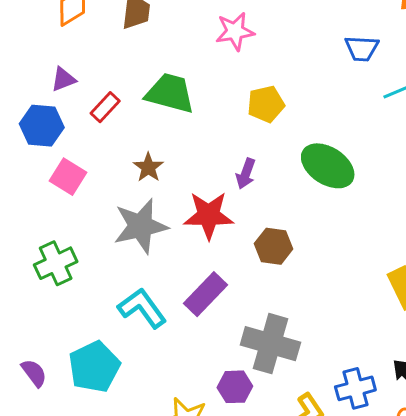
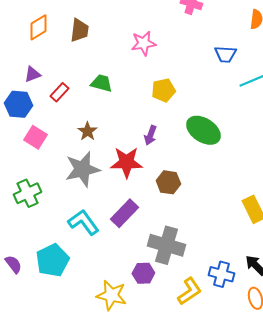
green trapezoid: (170, 93) -> (101, 83), size x0.7
blue cross: (355, 388) -> (221, 274), turned 30

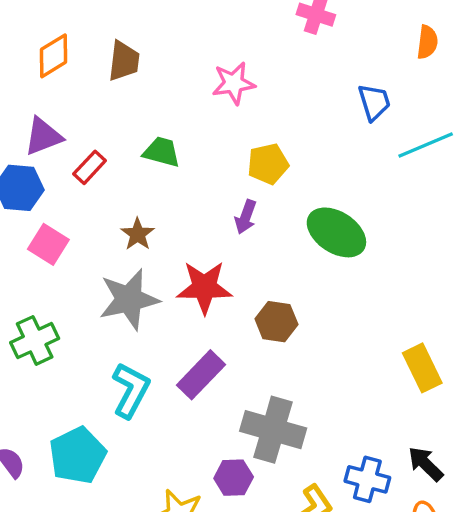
blue trapezoid: (225, 54) -> (374, 102), turned -110
purple triangle: (32, 74) -> (43, 136), size x1.4
purple arrow: (150, 135) -> (246, 217), moved
cyan L-shape: (83, 222) -> (131, 390), turned 64

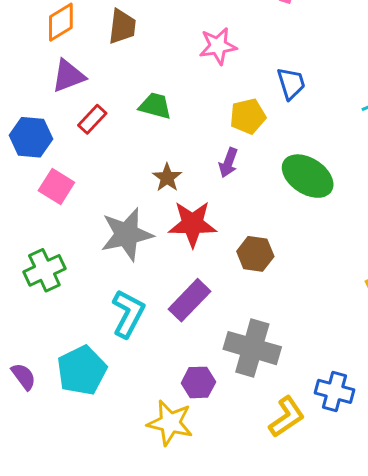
blue trapezoid: (374, 102) -> (291, 83), moved
purple triangle: (43, 136) -> (68, 76), moved
brown star: (138, 234) -> (167, 178), moved
purple hexagon: (234, 478) -> (198, 382), moved

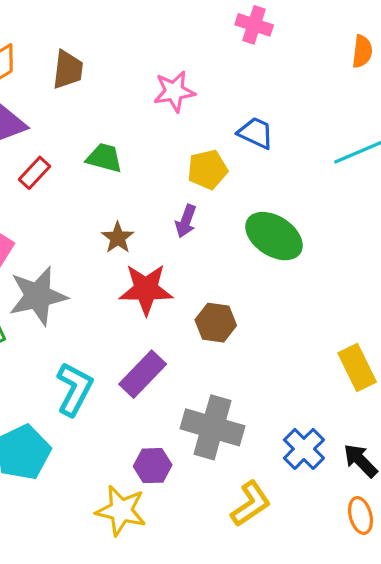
blue trapezoid: (291, 83) -> (256, 133), turned -48
gray star: (127, 234) -> (38, 296), moved
blue cross: (335, 391) -> (304, 449), moved, turned 30

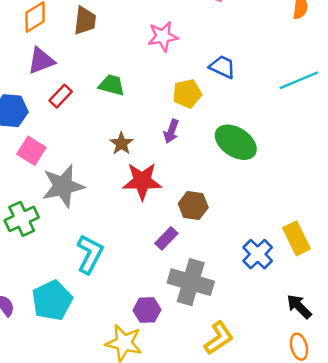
purple rectangle: (143, 374) -> (166, 238), moved, size x0.7
blue cross: (304, 449) -> (258, 254), moved

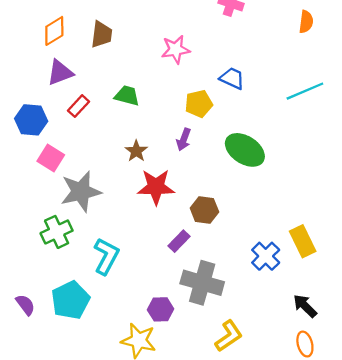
green cross: (22, 219) -> (57, 232), moved

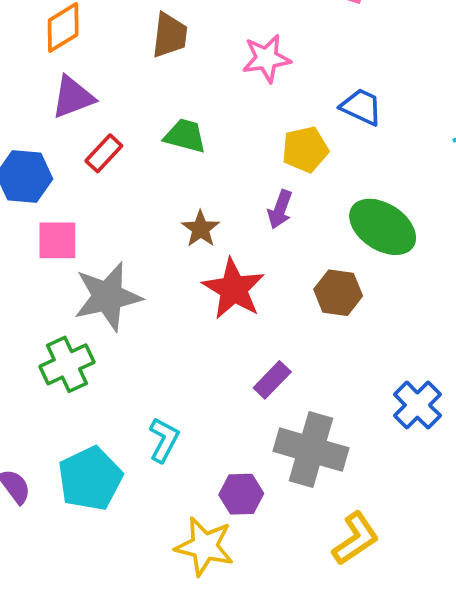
brown trapezoid: (102, 34) -> (170, 35), moved
pink square: (51, 158) -> (57, 240), turned -32
red star: (156, 187) -> (234, 289), turned 30
brown hexagon: (204, 210) -> (338, 293), moved
cyan L-shape: (106, 256) -> (164, 440), moved, size x0.7

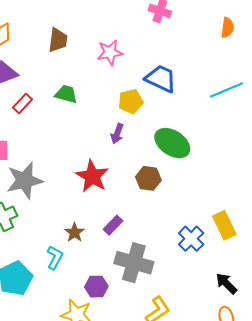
blue trapezoid: (361, 107) -> (161, 79), size x1.4
brown star: (201, 229) -> (75, 232), moved

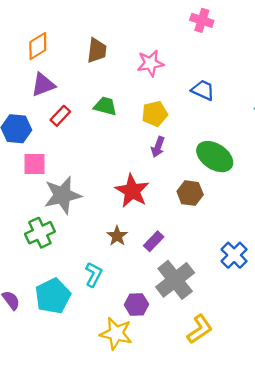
blue trapezoid: (161, 79) -> (203, 90), size x0.7
yellow pentagon: (131, 101) -> (155, 114), moved
brown star: (75, 232) -> (117, 236), moved
gray cross: (134, 263) -> (175, 280), turned 36

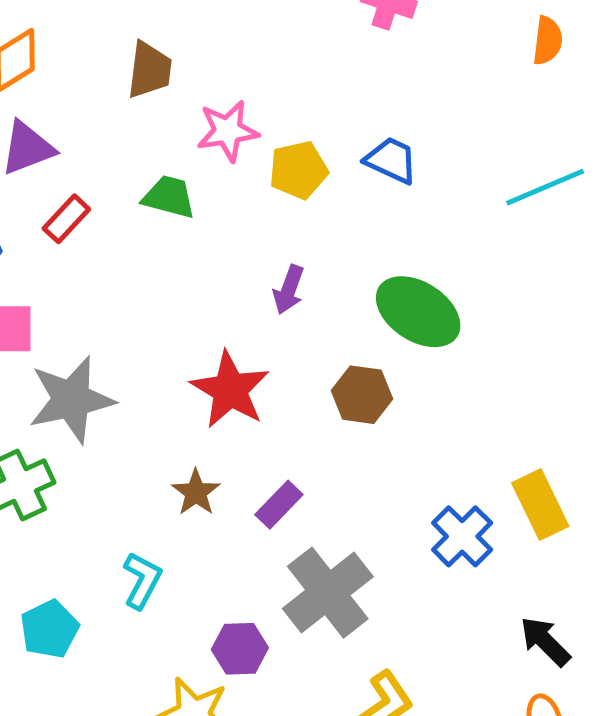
pink star: (150, 63) -> (228, 131), moved
yellow pentagon: (155, 114) -> (298, 170), moved
cyan pentagon: (53, 296) -> (49, 629), size x0.7

